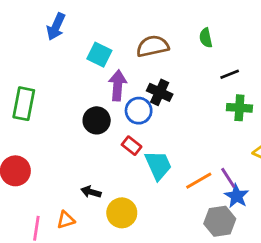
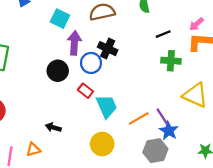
yellow circle: (122, 213) -> (102, 144), moved

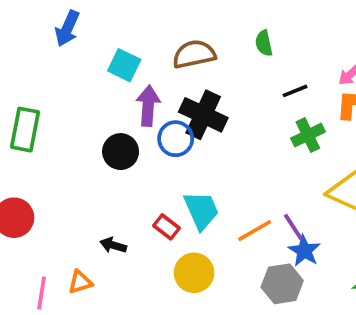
black cross: (108, 49) -> (203, 115), size x1.4
green cross: (171, 61) -> (308, 135), turned -30
red rectangle: (85, 91) -> (166, 227), moved

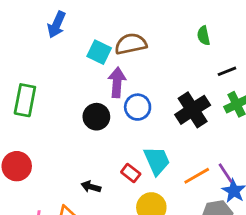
brown semicircle: (194, 54) -> (131, 44), moved
black cross: (203, 115) -> (193, 110), moved, turned 32

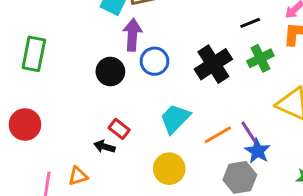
cyan trapezoid: (157, 161) -> (175, 119), turned -112
red rectangle: (131, 173) -> (119, 129), moved

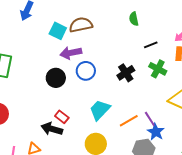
purple arrow: (132, 35) -> (71, 53), turned -105
green cross: (260, 58) -> (158, 69), turned -36
black cross: (213, 64) -> (126, 73), size x0.7
black arrow: (104, 147) -> (52, 129), size x1.5

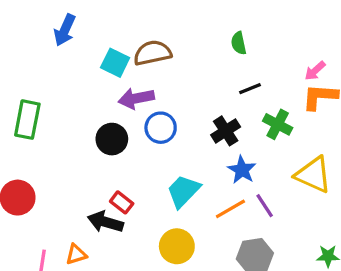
black line: (151, 45) -> (250, 89), moved
blue star: (156, 132) -> (242, 170), moved

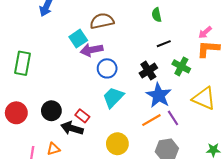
cyan square: (115, 63) -> (78, 39), moved, turned 30
black circle: (112, 139) -> (51, 111), moved
blue star: (242, 170) -> (159, 95), size x1.4
cyan trapezoid: (183, 191) -> (113, 97), moved

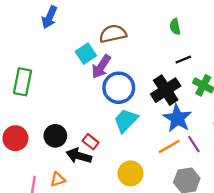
purple arrow: (92, 50) -> (101, 67), turned -45
blue circle: (107, 68) -> (119, 88), size x1.4
black cross: (148, 71) -> (166, 90), size x1.4

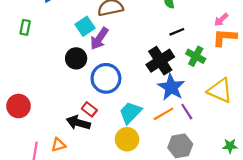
green rectangle: (22, 82) -> (25, 27), moved, size x0.6
blue circle: (119, 88) -> (106, 78), moved
cyan trapezoid: (126, 121) -> (130, 113), moved
black circle: (55, 136) -> (76, 58), moved

